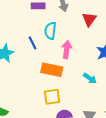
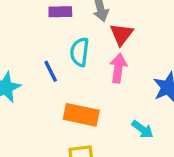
red triangle: (89, 19) -> (121, 34), moved
pink arrow: (67, 50) -> (118, 68), moved

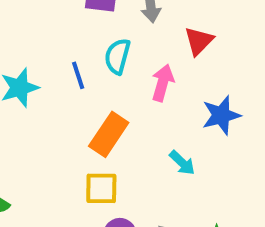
red triangle: (121, 34) -> (199, 41), moved
orange rectangle: (81, 115) -> (109, 134), turned -76

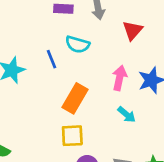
cyan semicircle: (117, 56) -> (78, 44), turned -85
pink arrow: (163, 83) -> (120, 78), moved

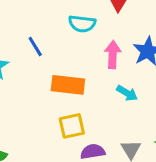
cyan semicircle: (78, 44) -> (82, 24), moved
orange rectangle: (75, 98) -> (68, 85), turned 76

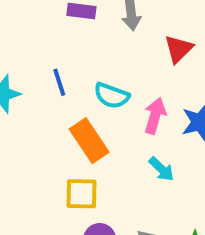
cyan semicircle: (82, 24) -> (112, 96), moved
orange rectangle: (68, 85) -> (89, 141), turned 36

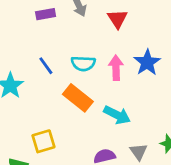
cyan arrow: (161, 169) -> (117, 115), moved, size x1.4
yellow square: (82, 194) -> (43, 141), moved

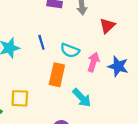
blue star: (147, 62) -> (118, 66), turned 30
orange rectangle: (78, 98) -> (57, 75), turned 45

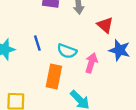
red triangle: (107, 26) -> (105, 25), turned -35
blue star: (118, 66) -> (119, 50), moved

